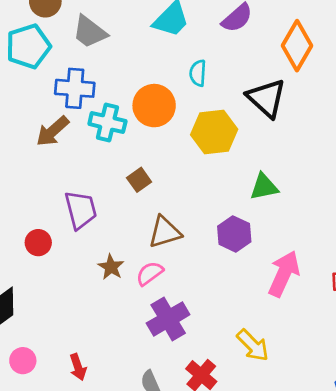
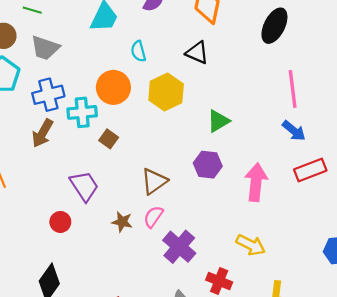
black triangle: (266, 98) -> (197, 53), size x0.7
brown square: (139, 180) -> (109, 139), moved

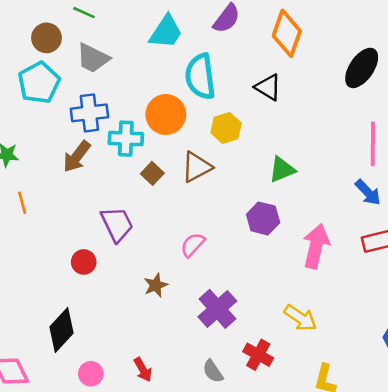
cyan semicircle: (138, 51) -> (200, 77), size x1.8
yellow hexagon: (166, 92) -> (226, 128), size x0.7
brown triangle: (154, 181) -> (197, 167), moved
pink semicircle: (153, 217) -> (193, 245), moved
brown star: (122, 222) -> (156, 285), moved, turned 30

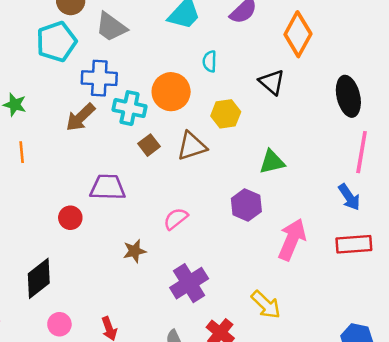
black ellipse: (362, 68) -> (348, 96), moved, turned -57
cyan semicircle: (200, 77) -> (210, 61), size x0.5
purple trapezoid: (117, 224) -> (108, 187), turned -72

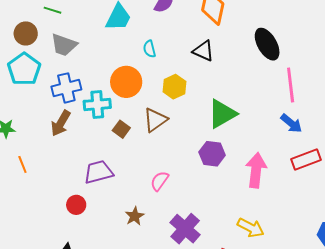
green triangle: (272, 162) -> (222, 114), size x1.4

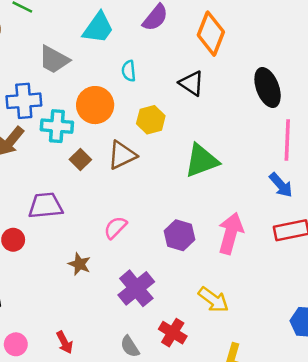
gray trapezoid: (64, 45) -> (54, 60), moved
purple hexagon: (212, 154) -> (180, 235), moved
brown star: (135, 216) -> (79, 264), turned -30

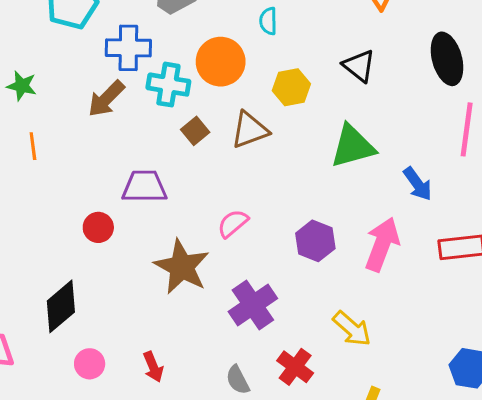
black triangle: (192, 83) -> (359, 66), moved
blue arrow: (281, 185) -> (418, 184), moved
brown star: (79, 264) -> (182, 267), size x1.8

